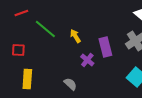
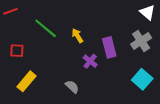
red line: (21, 13) -> (11, 11), moved
yellow rectangle: (27, 79) -> (26, 81), turned 36

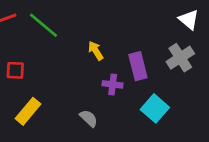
green line: (46, 28) -> (43, 25), moved
purple cross: (90, 61) -> (113, 84), turned -32
cyan square: (142, 79) -> (155, 108), moved

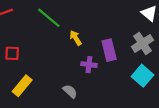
green line: (43, 25) -> (49, 18), moved
cyan square: (155, 108) -> (142, 76), moved

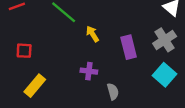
purple cross: (89, 65) -> (89, 71), moved
gray semicircle: (70, 91) -> (113, 92), moved, turned 32

